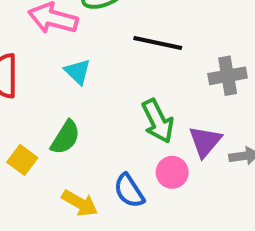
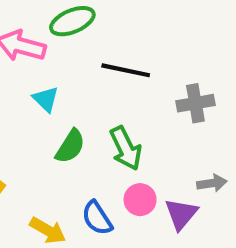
green semicircle: (65, 137) -> (70, 146), moved
purple triangle: (205, 141) -> (181, 214), moved

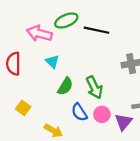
black line: (126, 70) -> (97, 30), moved
blue semicircle: (97, 218) -> (79, 112), moved

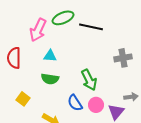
pink arrow: (39, 33) -> (38, 30), turned -80
cyan triangle: (52, 62) -> (50, 56), turned -40
green semicircle: (65, 86) -> (50, 79), moved, turned 66

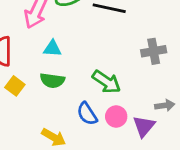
green arrow: (89, 80) -> (106, 82), turned -30
yellow square: (23, 99) -> (15, 86), moved

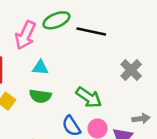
gray cross: (154, 51) -> (131, 70), turned -35

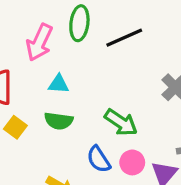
green ellipse: (56, 20) -> (79, 23), turned -60
black line: (91, 31) -> (124, 38), turned -36

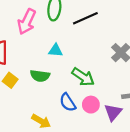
cyan triangle: (59, 84) -> (55, 50), moved

